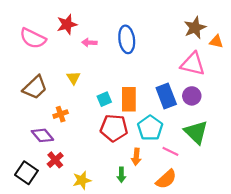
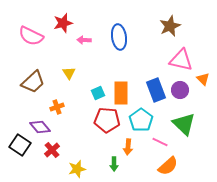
brown star: (195, 28) -> (170, 26), moved
orange triangle: (216, 42) -> (203, 79), moved, turned 32
black square: (26, 173) -> (20, 145), moved
orange semicircle: (166, 179) -> (168, 166), moved

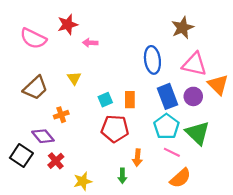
blue ellipse: (119, 37) -> (152, 60), moved
orange triangle: (203, 79) -> (218, 85), size x1.5
orange rectangle: (121, 93) -> (130, 100), size x0.7
cyan pentagon: (141, 120) -> (166, 126), moved

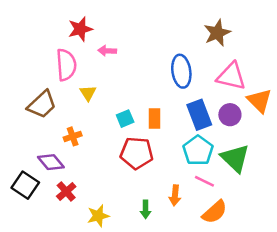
pink semicircle: (33, 38) -> (66, 65), moved, turned -120
orange arrow: (137, 158) -> (175, 195), moved

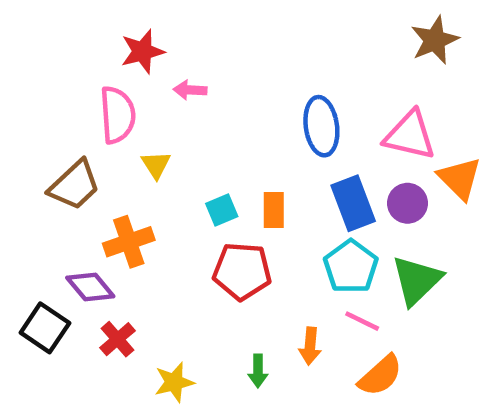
brown star: (217, 33) -> (435, 40), moved
orange cross: (73, 136) -> (129, 242), size x1.5
green triangle: (235, 158) -> (417, 280), turned 32

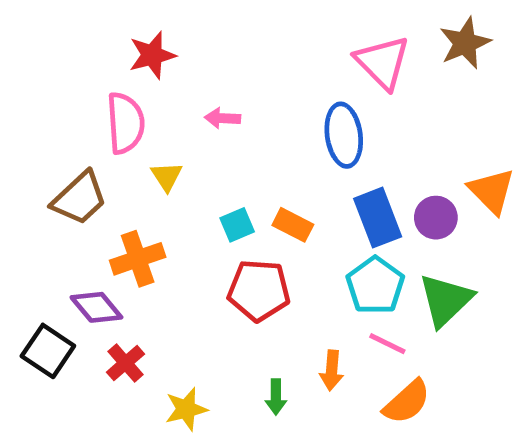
pink arrow: (190, 90) -> (222, 118), moved
pink triangle: (410, 135) -> (383, 62), moved, turned 32
orange rectangle: (274, 210) -> (293, 225), turned -63

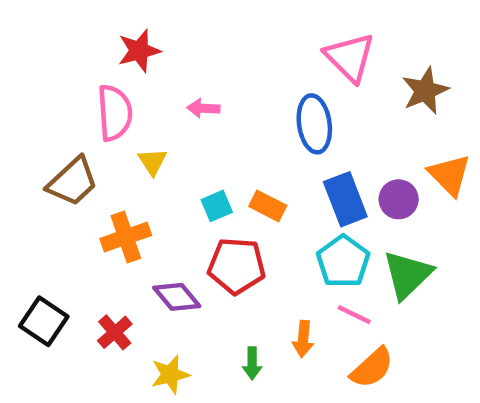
brown star: (465, 43) -> (425, 91), moved
purple diamond: (96, 307) -> (177, 297), moved

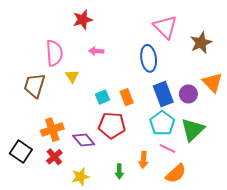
red star: (139, 51) -> (83, 20), moved
brown trapezoid: (73, 182) -> (34, 86), turned 150
orange rectangle: (268, 206) -> (127, 97), turned 42
orange cross: (126, 237) -> (52, 130), moved

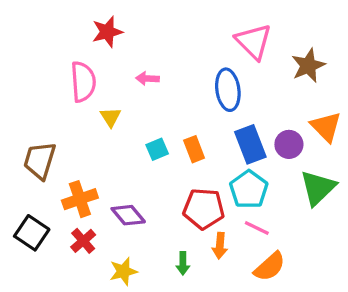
red star: (83, 20) -> (107, 32), moved
brown trapezoid: (34, 86) -> (40, 160), moved
red pentagon: (112, 125) -> (204, 209), moved
green triangle: (193, 130) -> (318, 188), moved

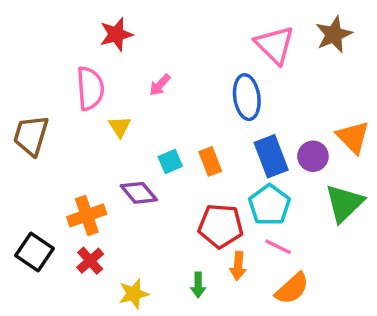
brown star: (308, 66) -> (334, 34), moved
pink arrow: (147, 78) -> (160, 85), turned -50
brown trapezoid: (40, 160) -> (31, 135), moved
purple diamond: (128, 215) -> (139, 193), moved

